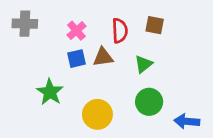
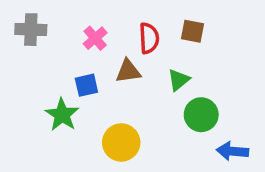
blue square: (76, 59) -> (86, 85), moved
green circle: (149, 102) -> (201, 115), moved

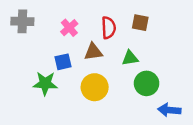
green triangle: (179, 80) -> (130, 58), turned 30
green star: (62, 115) -> (45, 83), turned -30
yellow circle: (121, 142) -> (95, 87), moved

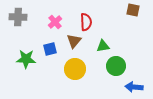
brown square: (140, 23) -> (133, 10), moved
brown triangle: (93, 52) -> (74, 41), turned -42
green star: (45, 83) -> (26, 59), moved

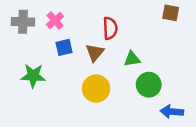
pink cross: (55, 22) -> (55, 20), moved
blue square: (50, 49) -> (64, 47), moved

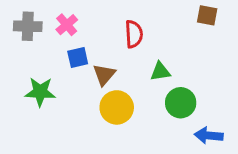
brown triangle: (95, 53) -> (104, 75), moved

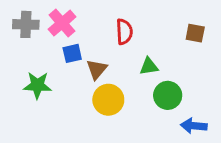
brown square: (207, 15) -> (195, 33), moved
pink cross: (67, 25) -> (62, 23), size x1.4

